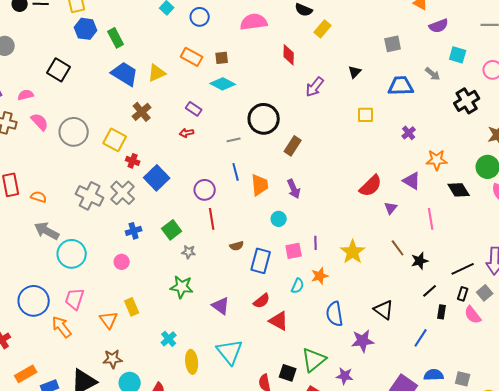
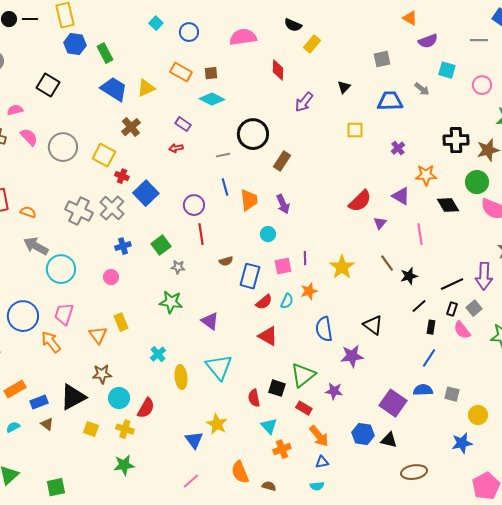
black cross: (467, 101) -> (456, 140), moved, turned 30
red semicircle: (262, 301) -> (264, 302), moved
blue line: (421, 338) -> (429, 358), moved

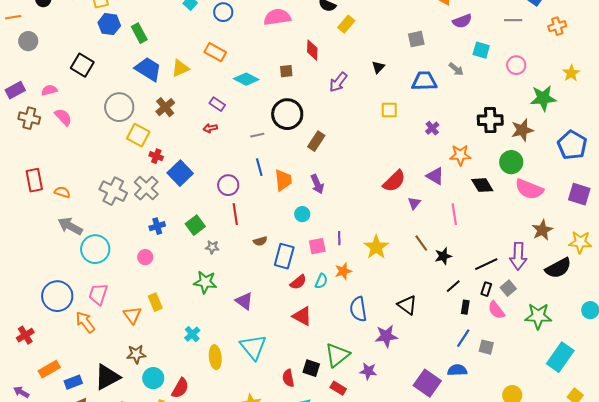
brown square: (211, 73) -> (286, 71), moved
gray circle: (63, 147) -> (119, 107), moved
gray square: (452, 394) -> (486, 347), moved

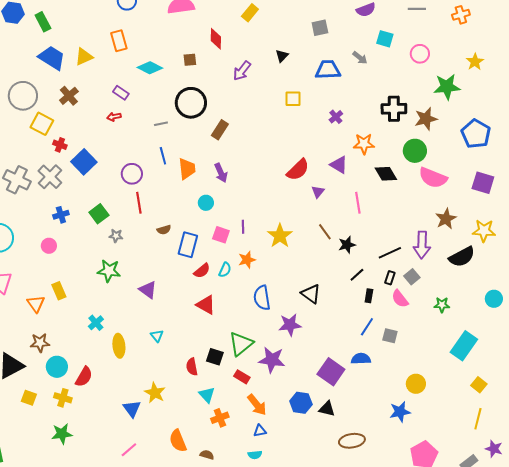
orange rectangle: (215, 52) -> (119, 41), turned 45
pink square: (317, 246) -> (221, 235), turned 30
green star: (538, 316) -> (442, 305), size x0.6
cyan triangle: (253, 347) -> (157, 336), size x0.5
purple star: (368, 371) -> (272, 360), size x1.5

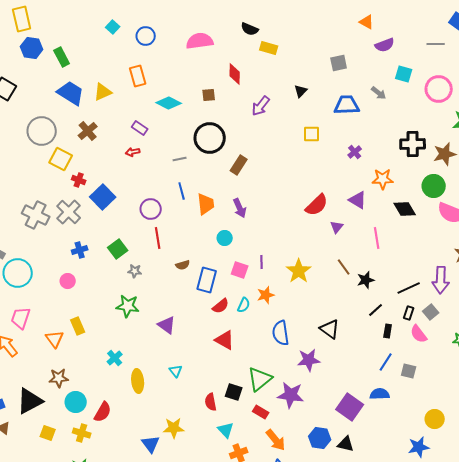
yellow rectangle: (250, 13) -> (269, 48), turned 66
pink circle: (420, 54) -> (439, 89), size x1.4
yellow star: (155, 393) -> (174, 428), turned -30

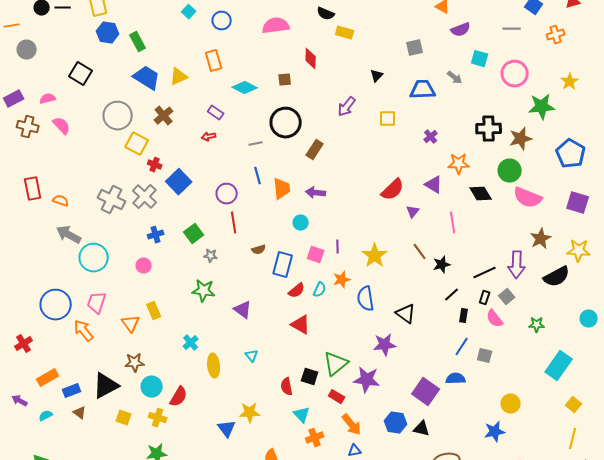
purple arrow: (261, 106) -> (347, 107), moved
purple arrow: (240, 208) -> (316, 193), turned 120
blue semicircle: (281, 333) -> (366, 299), moved

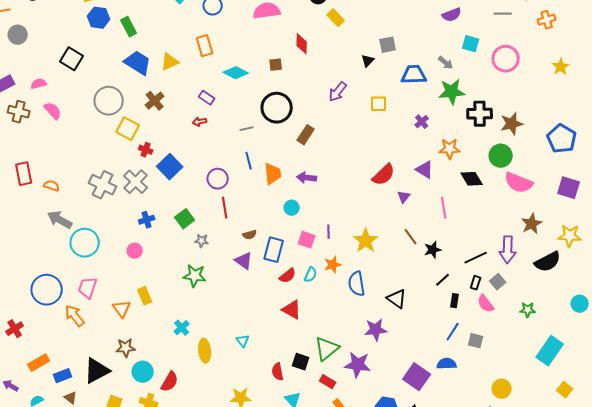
yellow rectangle: (345, 33) -> (336, 18), turned 30
gray square: (415, 48) -> (388, 45), moved
green star: (542, 107) -> (452, 92), moved
purple triangle: (243, 310) -> (244, 261), moved

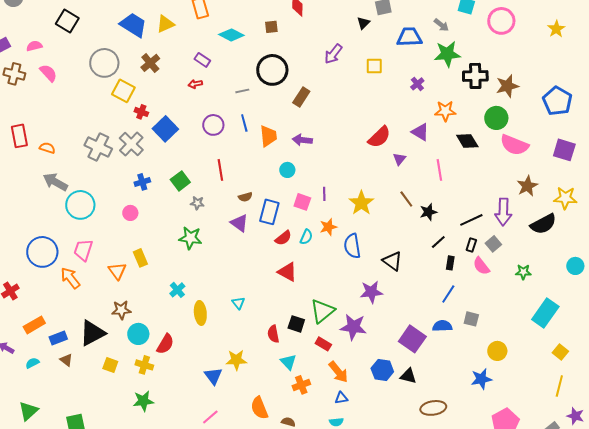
purple circle: (218, 179) -> (213, 125), moved
gray square: (476, 341) -> (471, 319), moved

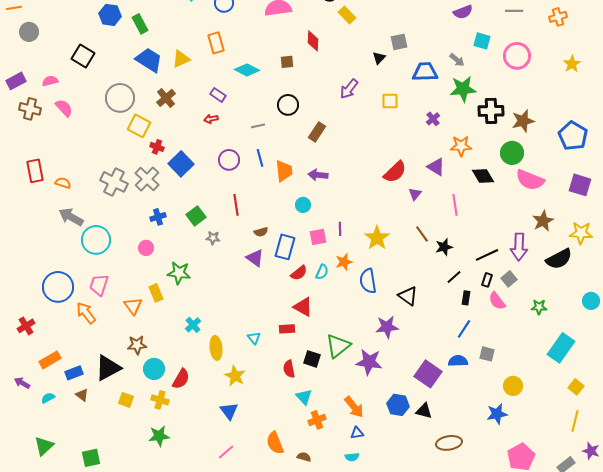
black circle: (272, 70) -> (288, 105), size x0.7
pink square: (302, 202) -> (318, 237), turned -30
green star: (190, 238) -> (179, 273), moved
red rectangle: (323, 344) -> (287, 329), moved, turned -35
yellow star: (236, 360) -> (235, 376), moved, turned 30

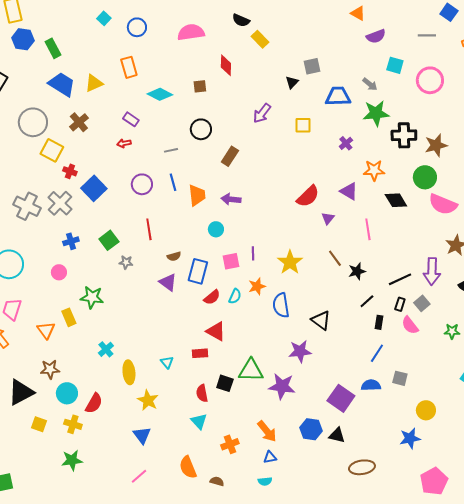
green triangle: (338, 346) -> (251, 370), turned 40
cyan triangle: (304, 397) -> (199, 421), moved

